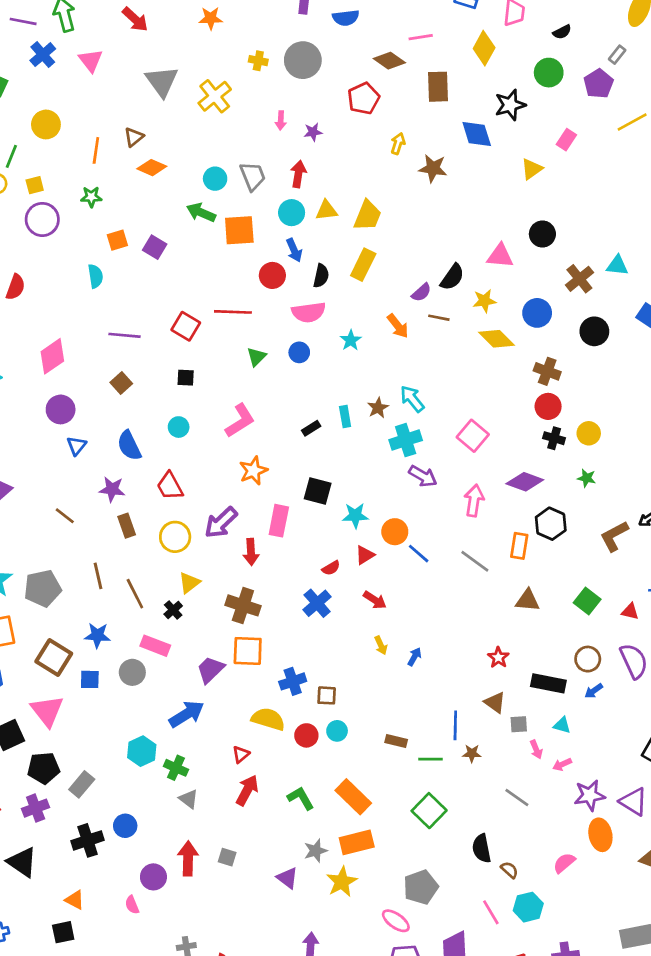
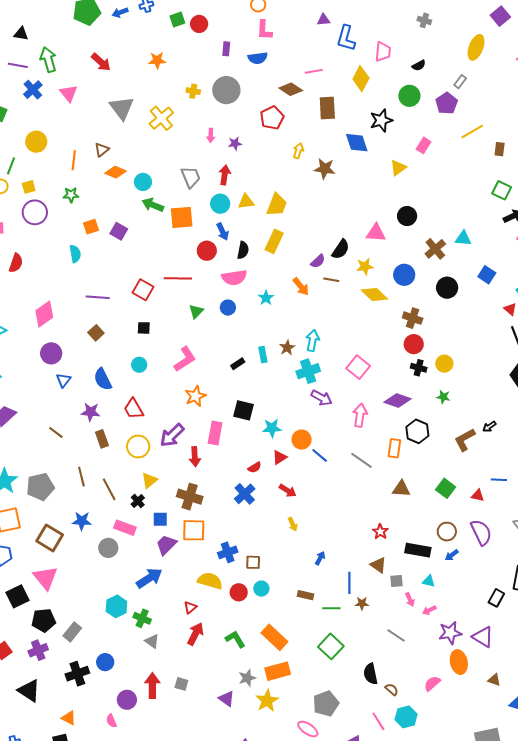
cyan circle: (215, 179) -> (143, 182), moved
cyan arrow: (412, 399) -> (313, 340), turned 50
blue arrow: (414, 657) -> (320, 558), moved
blue square: (90, 679) -> (160, 519), moved

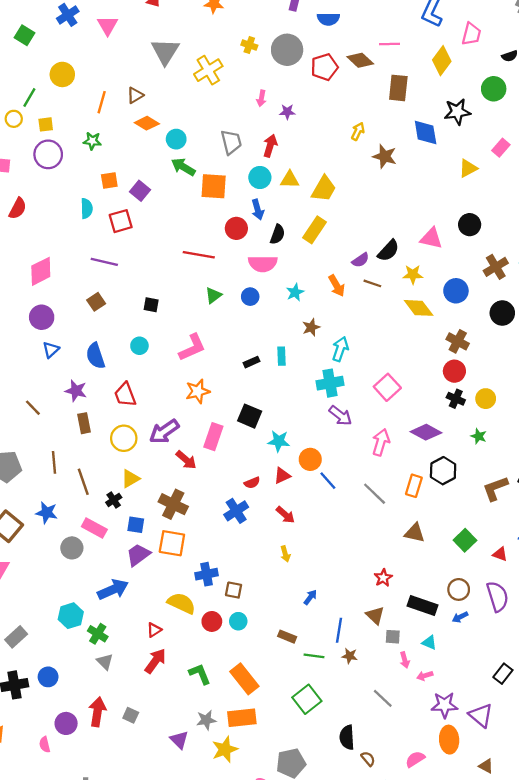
red pentagon: (272, 118) -> (324, 67), moved
red square: (143, 290) -> (121, 221), moved, turned 35
brown star: (287, 348) -> (311, 327), moved
red arrow: (195, 457) -> (186, 460), turned -54

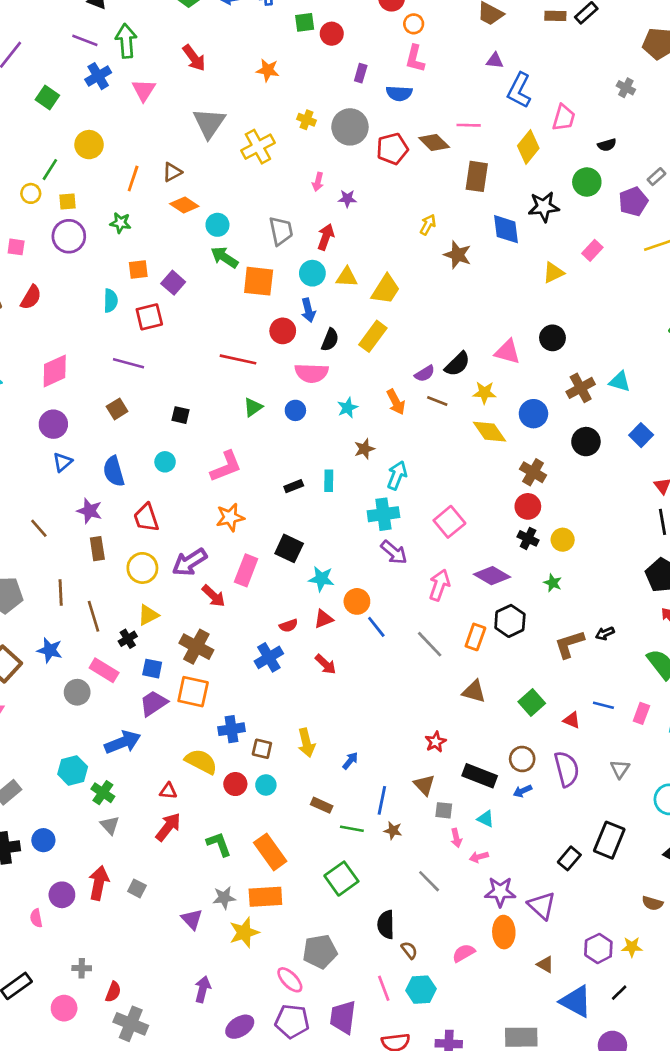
yellow arrow: (285, 554) -> (306, 743), moved, size x1.5
red triangle: (154, 630) -> (168, 791), turned 35

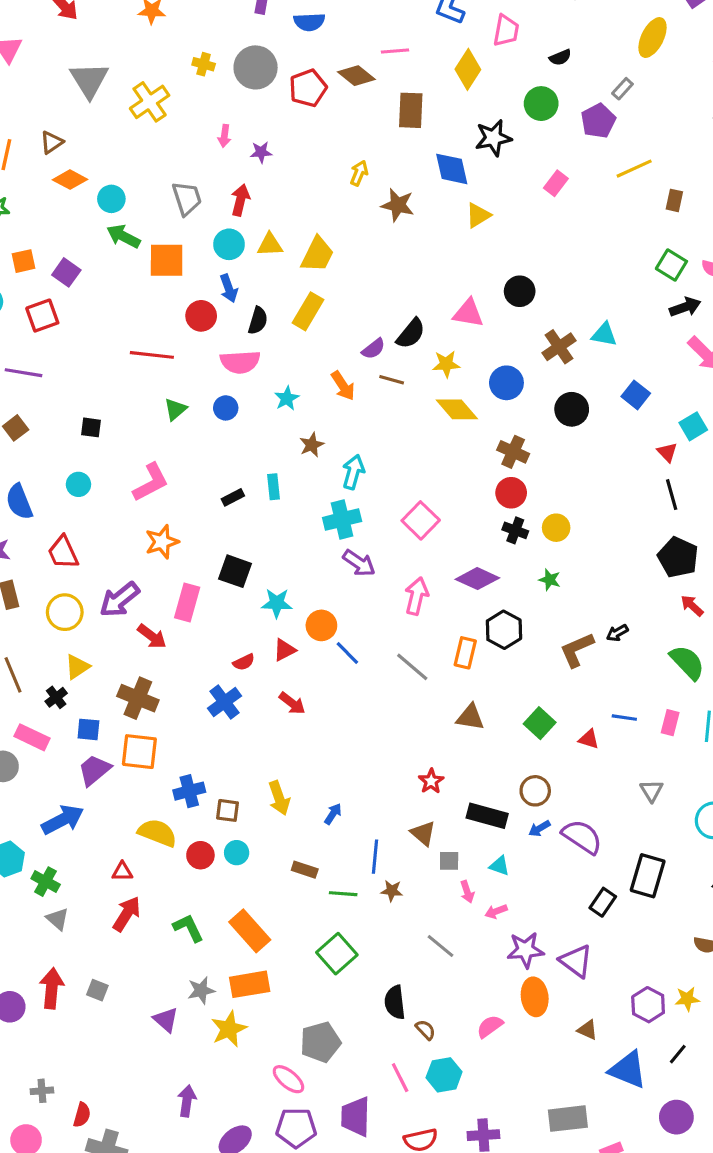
yellow triangle: (553, 273) -> (478, 215), moved
purple semicircle: (567, 769) -> (582, 837), moved, turned -36

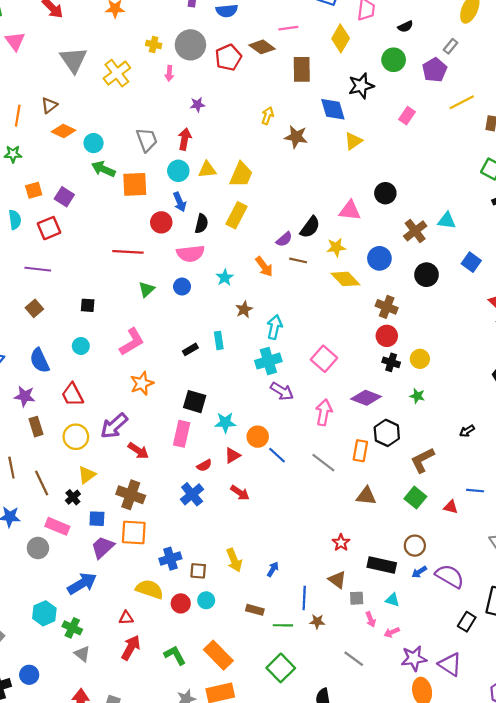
pink arrow: (224, 136) -> (169, 73), moved
pink rectangle: (187, 602) -> (182, 434), moved
brown L-shape: (577, 650) -> (422, 460), moved

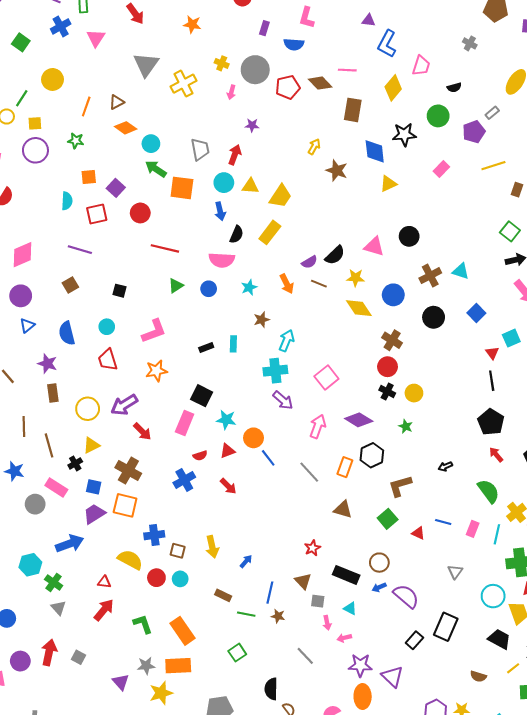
red circle: (161, 222) -> (140, 213), moved
red trapezoid: (72, 395) -> (108, 360), moved
green square: (281, 668) -> (237, 653), size x0.7

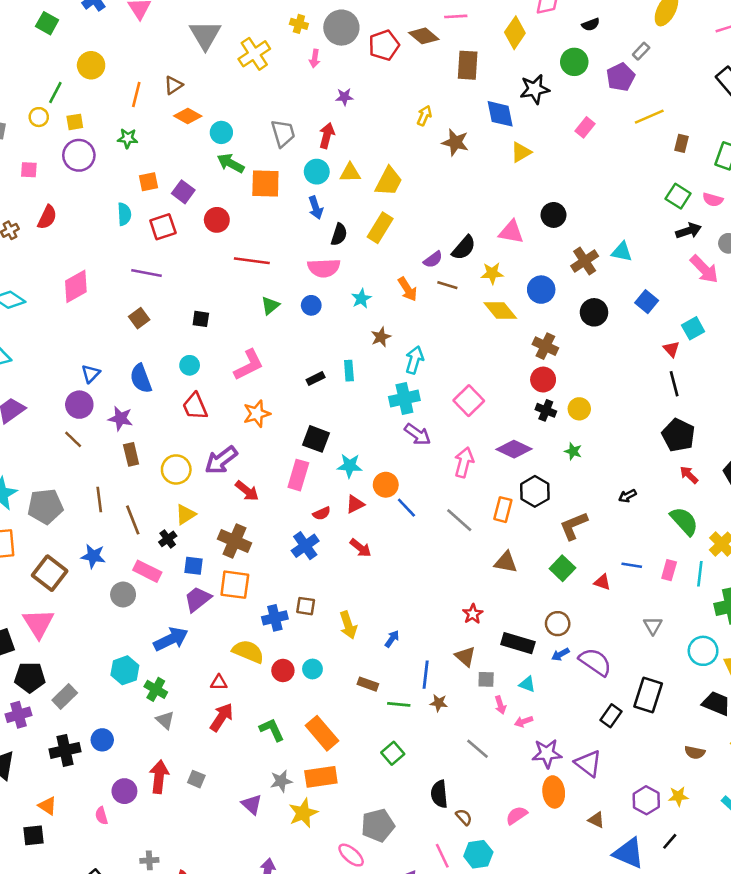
purple circle: (21, 296) -> (79, 405), moved
brown square: (178, 551) -> (306, 606), moved

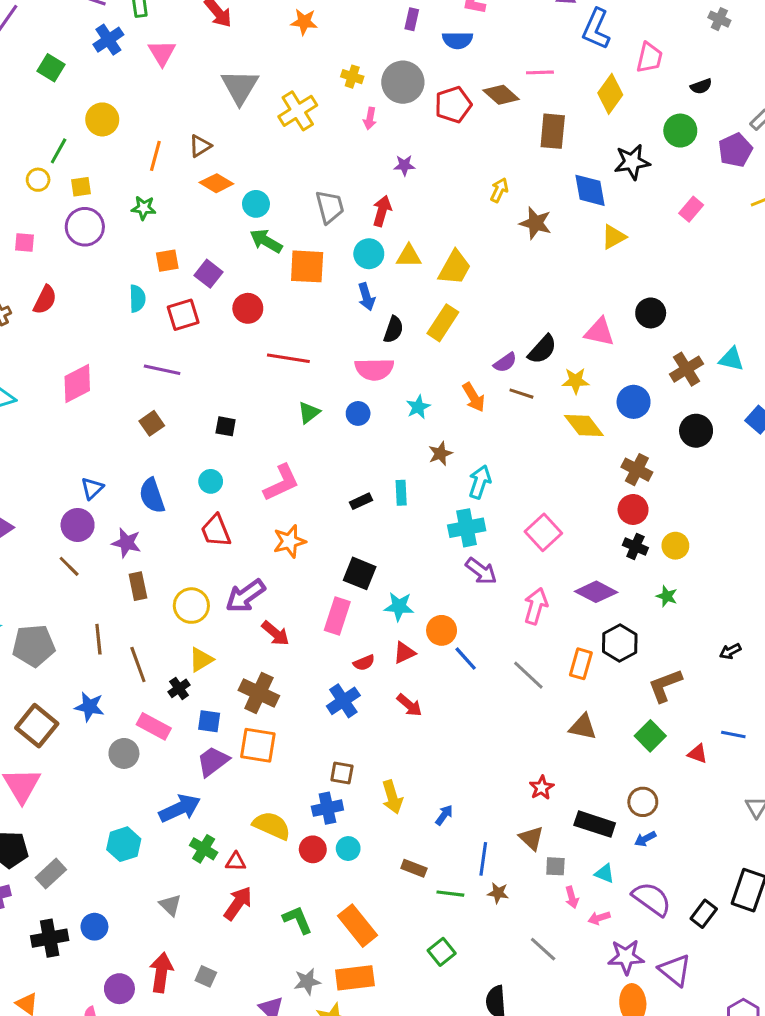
blue cross: (275, 618) -> (327, 808), moved
purple semicircle: (595, 662) -> (652, 899), moved
green cross: (156, 689) -> (204, 849), moved

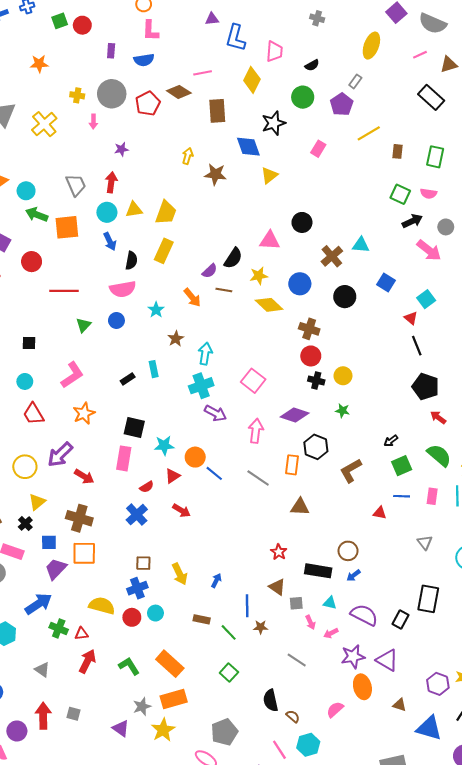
green square: (650, 736) -> (402, 466), moved, turned 30
green line: (450, 894) -> (229, 632), turned 48

